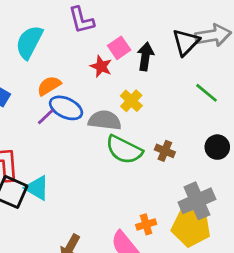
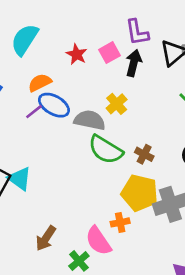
purple L-shape: (81, 20) -> (137, 32), moved
red star: (101, 66) -> (77, 54), moved
yellow pentagon: (191, 227) -> (140, 193), moved

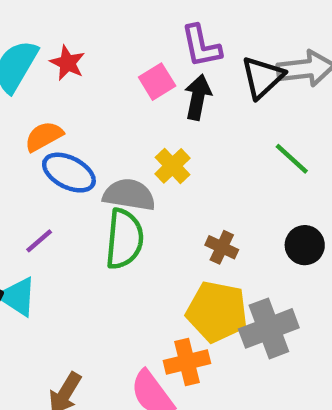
red star: (77, 54) -> (67, 63), moved
purple line: (34, 112) -> (39, 241), moved
green semicircle: (106, 150) -> (124, 239), moved, turned -114
orange cross: (120, 222) -> (187, 362), size x1.4

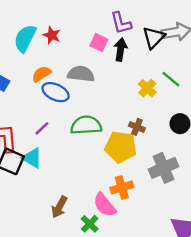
pink square: (157, 82) -> (99, 43), turned -30
yellow cross: (172, 166) -> (147, 88), moved
gray semicircle: (129, 195) -> (81, 74), moved
green semicircle: (124, 239) -> (86, 125), turned -96
yellow pentagon: (217, 312) -> (121, 147), moved

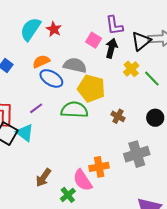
yellow cross: (147, 88) -> (131, 69), moved
yellow pentagon: (121, 147) -> (91, 88), moved

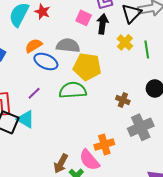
green line: (152, 79) -> (147, 50), turned 42
brown cross: (118, 116) -> (123, 100), moved
brown arrow: (43, 178) -> (61, 164), moved

